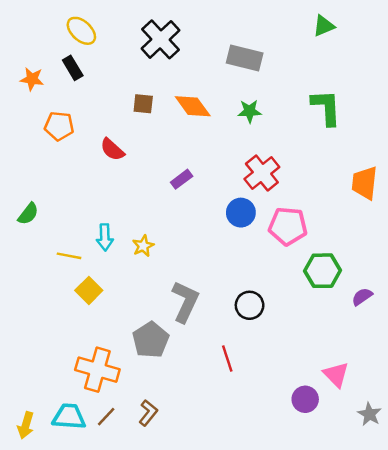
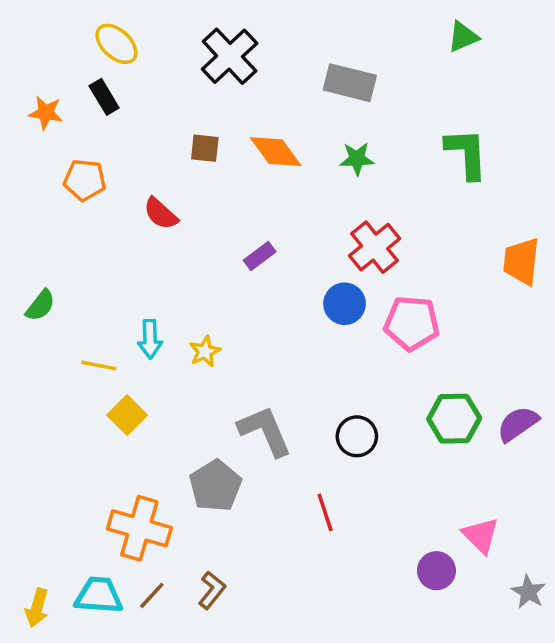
green hexagon: (322, 271) -> (454, 419), moved
purple semicircle: (362, 297) -> (518, 424), size x1.4
gray L-shape: (185, 302) -> (265, 431), turned -48

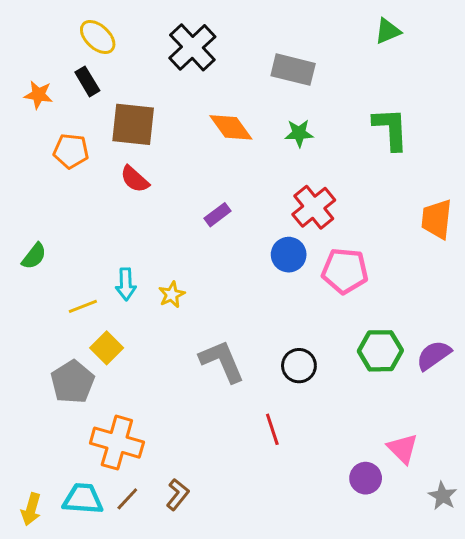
brown square: (205, 148) -> (133, 124), moved, size x1.8
yellow line: (99, 366) -> (83, 306), turned -32
gray pentagon: (215, 486) -> (72, 382), moved

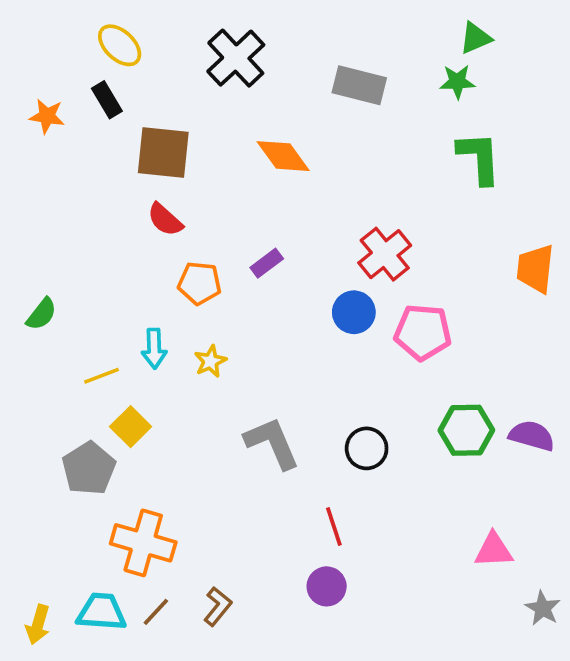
green star: (299, 133) -> (457, 82), moved
orange pentagon: (71, 151) -> (199, 283), moved
purple semicircle: (434, 355) -> (532, 436), turned 51
pink triangle: (403, 449) -> (494, 550), turned -48
purple circle: (366, 478) -> (327, 586), moved

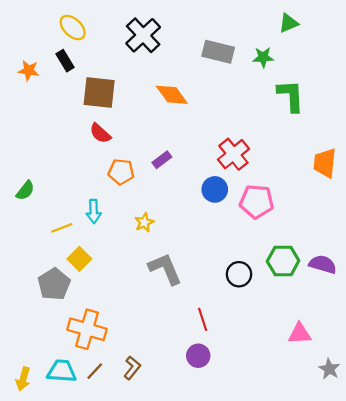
green star: (457, 82) -> (263, 57), moved
yellow star: (210, 361) -> (144, 222), moved
black circle: (367, 448) -> (239, 274), moved

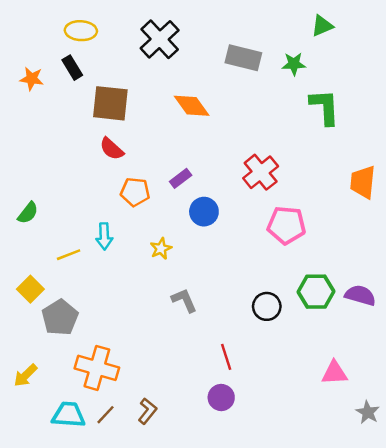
yellow ellipse: (73, 28) -> (81, 31), turned -40
blue circle: (215, 189) -> (204, 212), moved
yellow square: (79, 259) -> (30, 289), moved
gray L-shape: (165, 269) -> (184, 300), size x0.7
yellow arrow: (23, 379) -> (25, 375), moved, turned 30

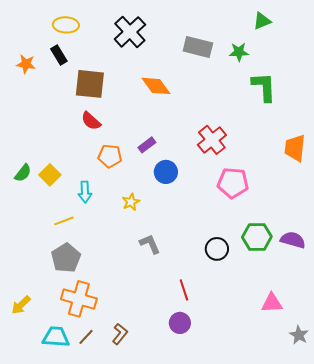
yellow line: (69, 255) -> (64, 221), moved
yellow square: (30, 289) -> (50, 175), moved
gray pentagon: (60, 317) -> (66, 258), moved

